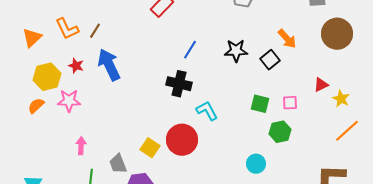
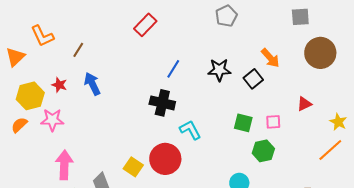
orange L-shape: (67, 29) -> (42, 36), moved
blue arrow: (109, 65) -> (92, 84), size x0.7
yellow star: (341, 99) -> (338, 122), moved
pink arrow: (81, 146) -> (64, 165), size x1.6

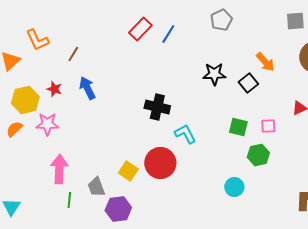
blue line: (173, 69) -> (168, 34), moved

